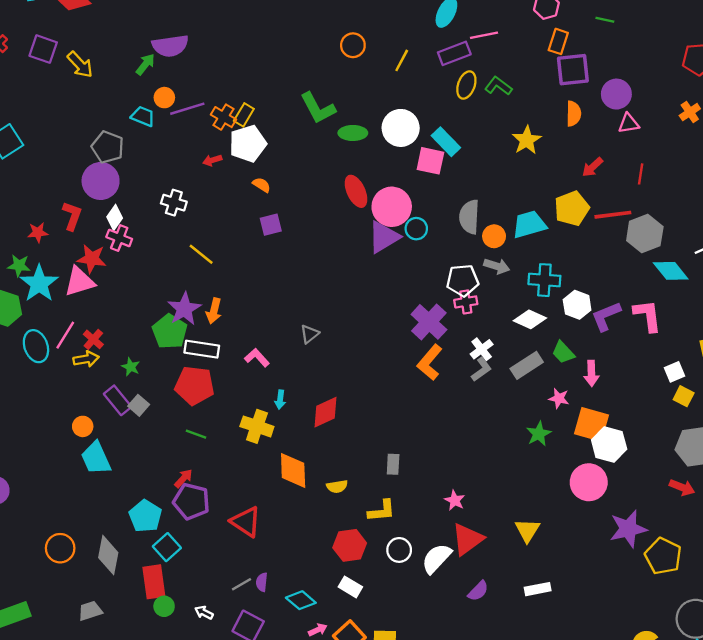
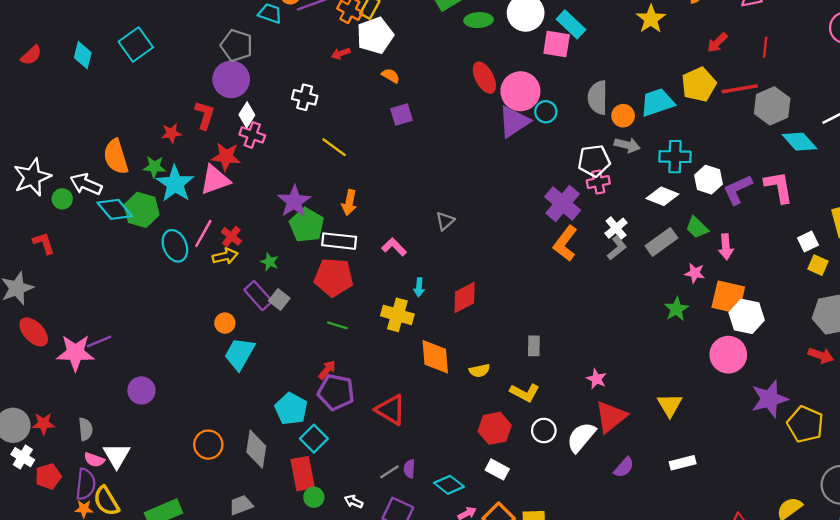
purple star: (184, 309) -> (294, 201), moved
cyan trapezoid: (96, 458) -> (239, 354), turned 56
yellow L-shape: (382, 511) -> (525, 393), turned 36

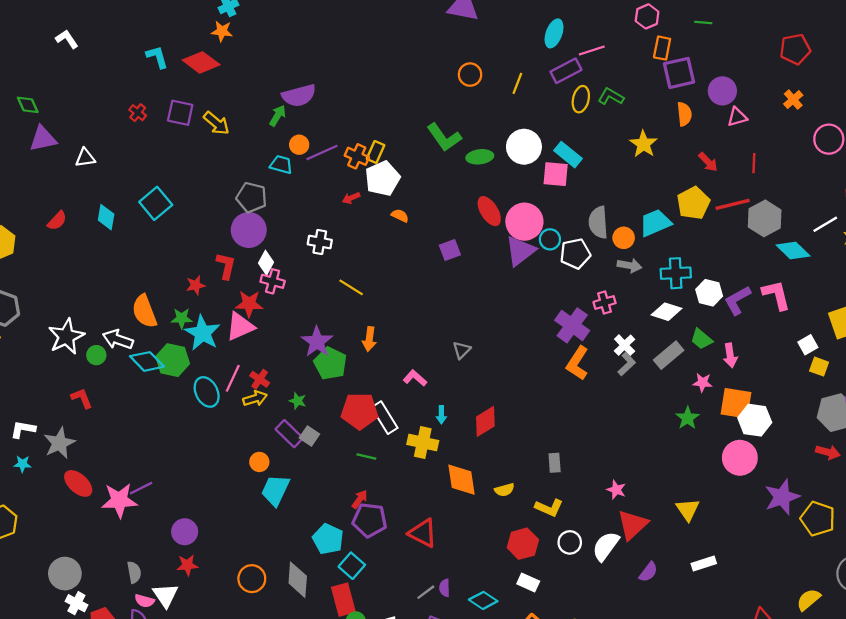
red arrow: (717, 43) -> (708, 162), turned -85
purple square: (402, 115) -> (450, 250), moved
white pentagon: (594, 161) -> (575, 254), moved
white rectangle: (339, 241) -> (385, 418), moved, turned 56
red star: (43, 424) -> (187, 565), moved

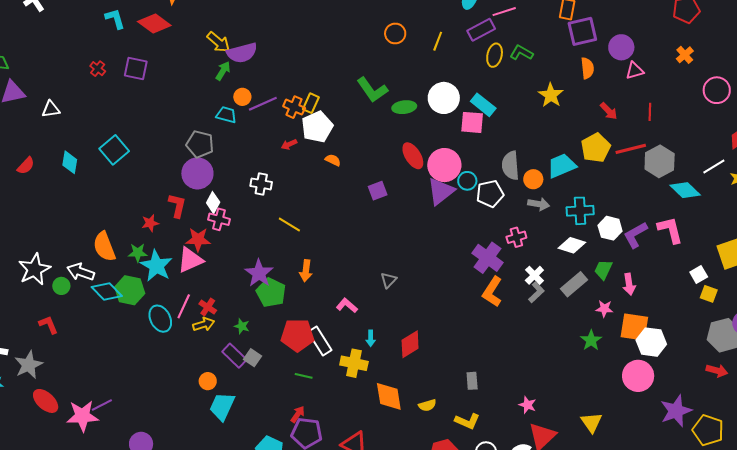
yellow arrow: (216, 123) -> (218, 42), moved
green trapezoid: (701, 339) -> (603, 270), turned 75

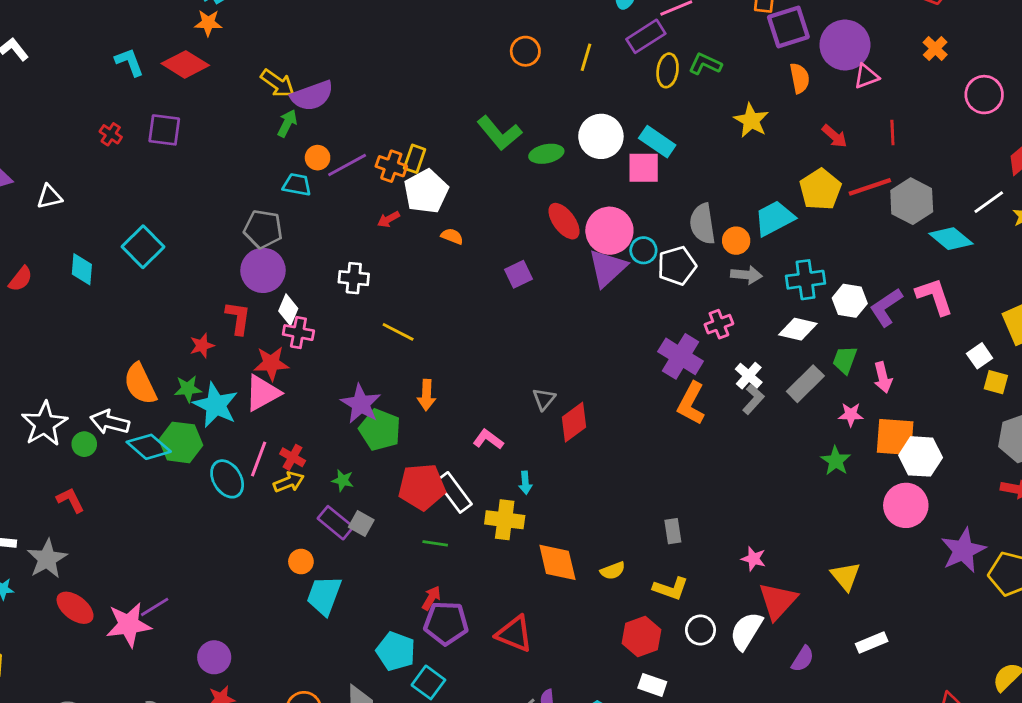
purple circle: (621, 47) -> (845, 45), size x1.4
red diamond: (410, 344) -> (574, 422), moved

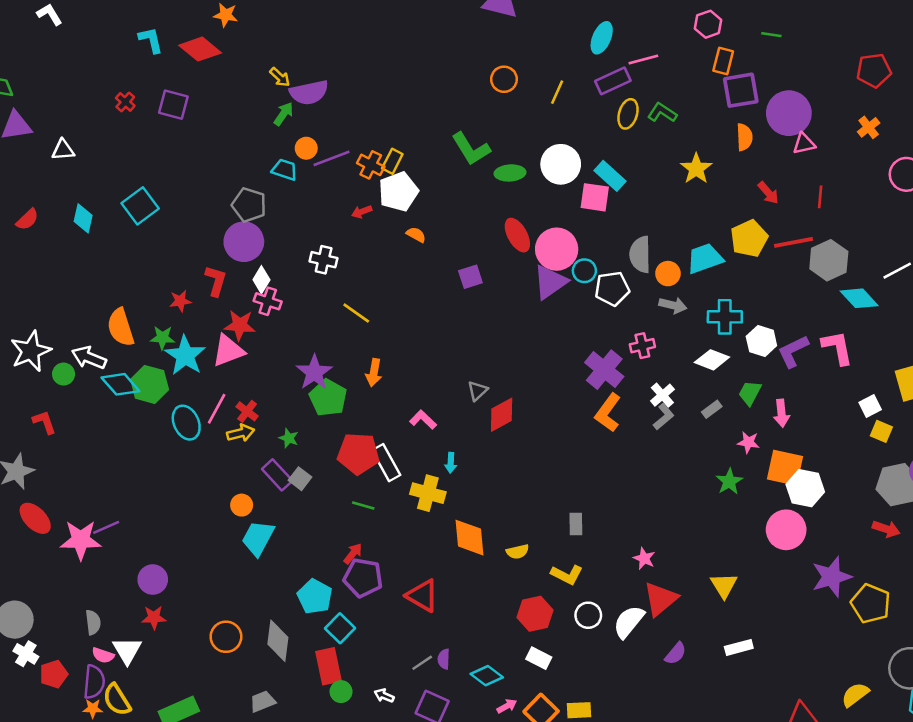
yellow arrow: (278, 83) -> (280, 77), size x0.7
gray rectangle: (805, 384) -> (712, 409), size x0.6

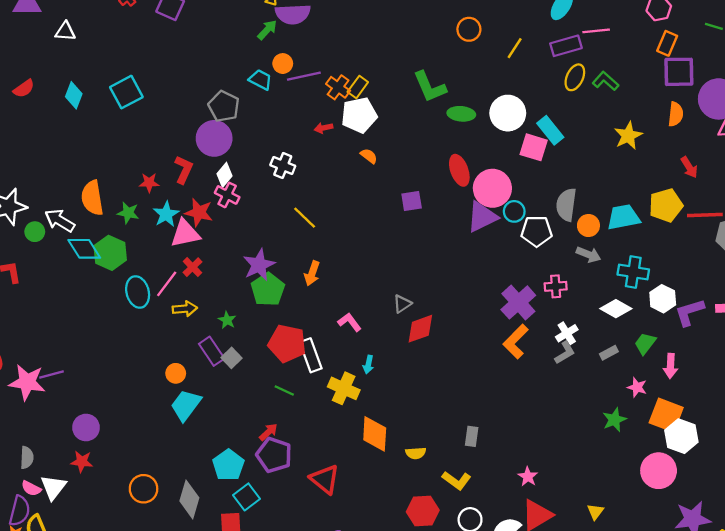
cyan star: (185, 355) -> (166, 214), moved, size x0.7
red cross: (247, 411) -> (193, 267), moved
yellow triangle: (724, 585) -> (595, 512), size x0.7

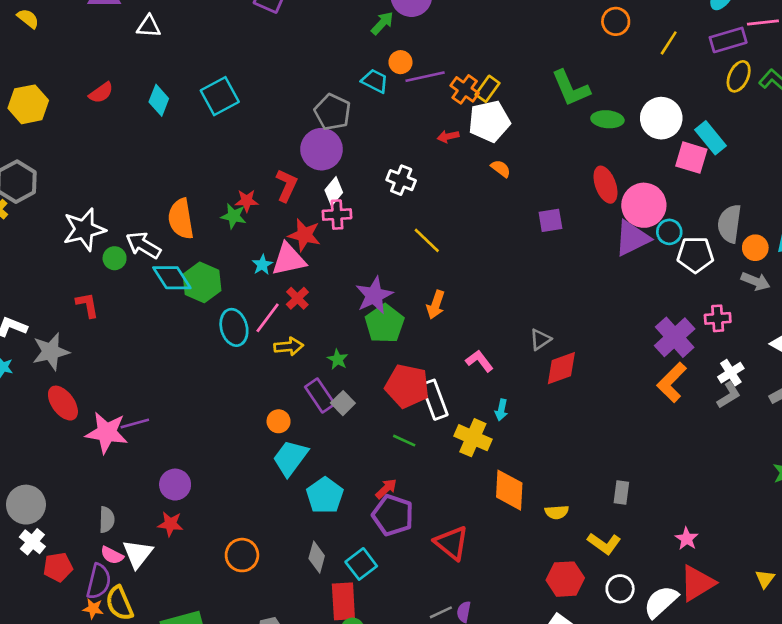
pink cross: (227, 195) -> (337, 215), turned -30
green star: (128, 213) -> (234, 216), moved
cyan star: (166, 214) -> (262, 265), moved, size x0.7
cyan pentagon: (228, 465) -> (325, 495), moved
gray diamond: (189, 499) -> (317, 557), moved, size x0.7

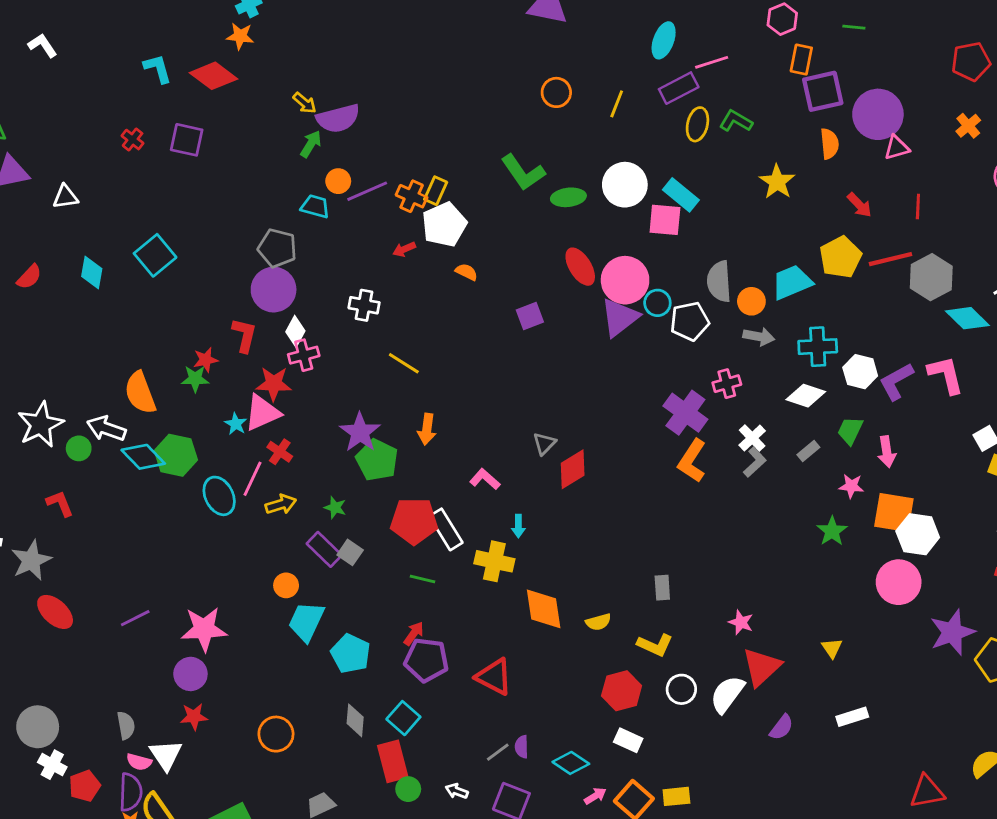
pink star: (107, 433) -> (204, 629), moved

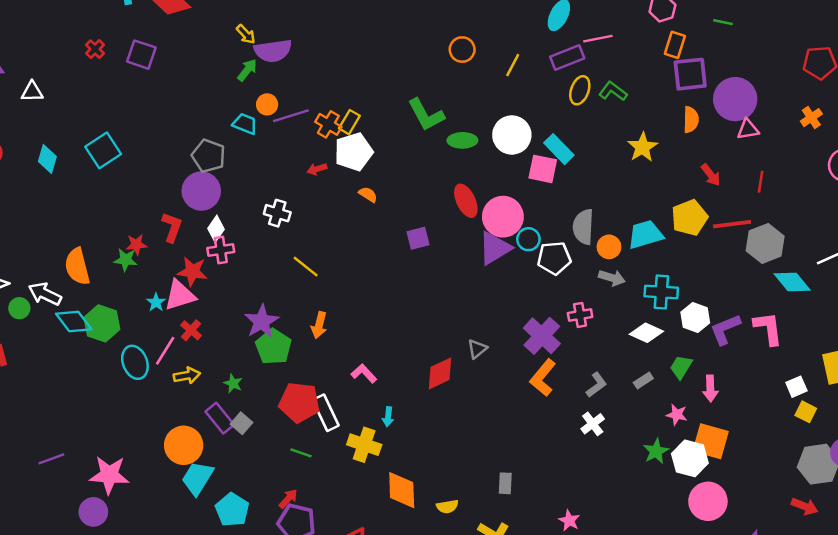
white cross: (752, 438) -> (593, 424), moved
gray triangle: (544, 444) -> (477, 349), moved
white hexagon: (918, 534) -> (690, 458), moved
orange circle: (286, 585) -> (184, 445), size x1.8

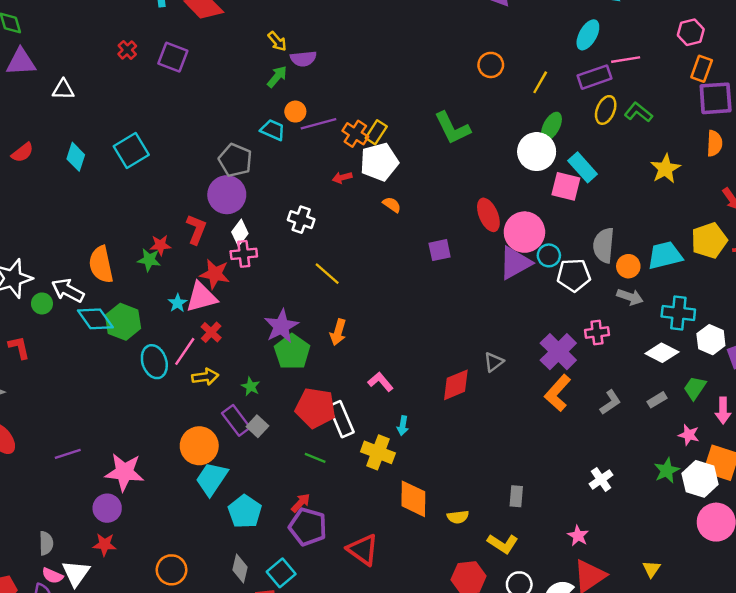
purple semicircle: (273, 51) -> (303, 59), size x0.7
green ellipse: (462, 140) -> (551, 126), moved, turned -64
white cross: (593, 424) -> (601, 479), moved

